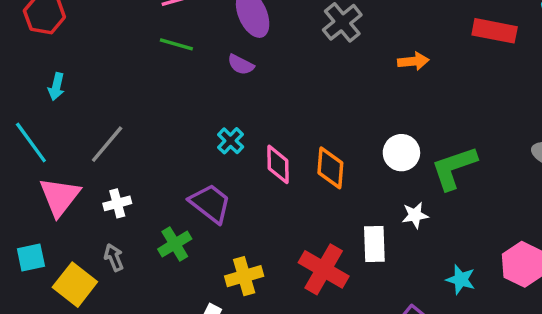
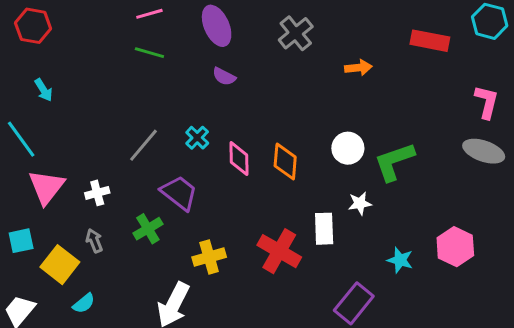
purple semicircle: (241, 65) -> (224, 77), moved
cyan arrow: (56, 87) -> (43, 90), turned -45
gray line: (107, 144) -> (143, 145), moved

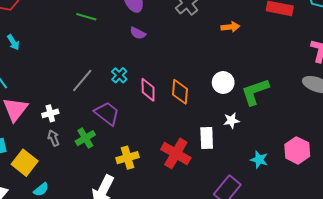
gray arrow: (94, 241) -> (53, 138), moved

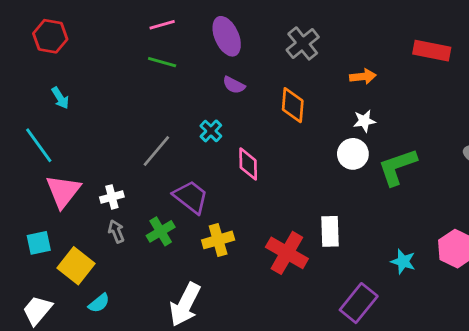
cyan cross: (119, 75) -> (211, 131), moved
orange diamond: (180, 92) -> (293, 105), moved
white star: (231, 121) -> (364, 121), moved
yellow cross: (127, 158) -> (218, 240), moved

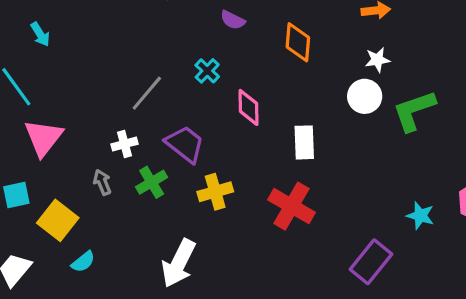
white cross: (112, 197) -> (125, 144), moved
white rectangle: (330, 231) -> (304, 142), moved

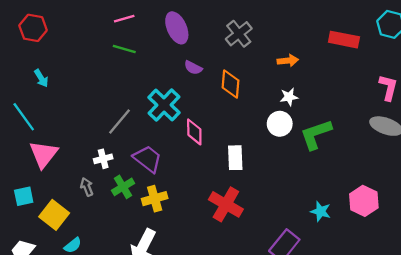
purple semicircle: (233, 20) -> (193, 68), moved
cyan cross: (207, 71) -> (164, 105), size x1.8
yellow cross: (215, 192) -> (155, 199), moved

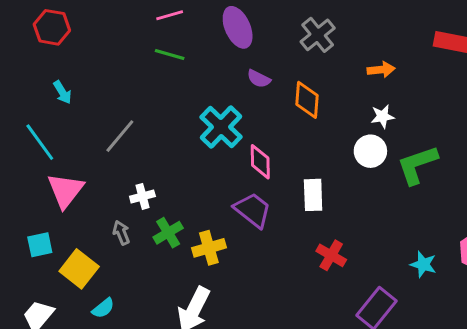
gray line: (120, 121) -> (120, 136), moved
purple trapezoid: (148, 159) -> (253, 210), moved
red cross: (226, 204) -> (331, 255), moved, size x0.7

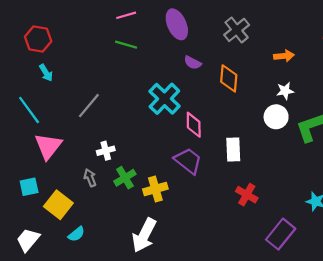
red hexagon: (52, 27) -> (38, 39), moved

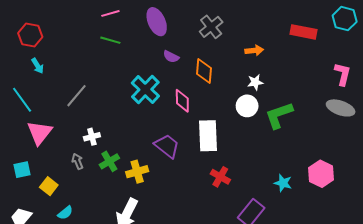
pink diamond: (194, 125) -> (182, 101), moved
white rectangle: (233, 150) -> (208, 136), size x1.4
yellow square: (58, 205) -> (49, 186), size x0.7

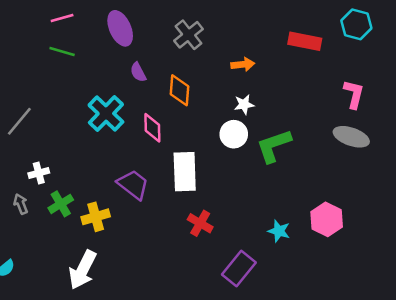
purple semicircle: (171, 57) -> (138, 72), turned 35

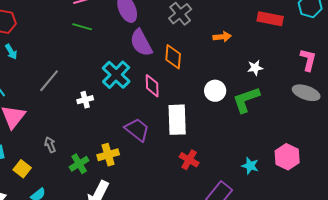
purple semicircle: (138, 72) -> (141, 43), size x1.8
white star: (244, 104) -> (255, 68), moved
white cross: (39, 173) -> (85, 100), moved
green cross: (61, 204) -> (79, 164), moved

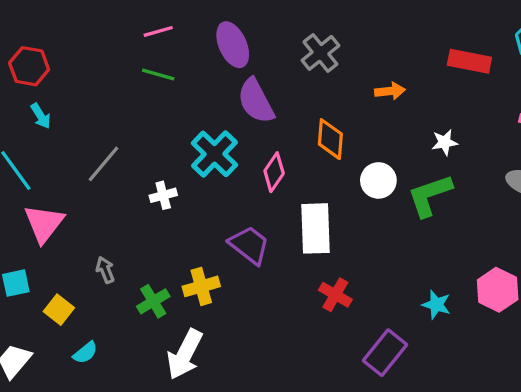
orange diamond: (173, 57) -> (330, 139), moved
pink diamond: (152, 86) -> (274, 172), turned 35

